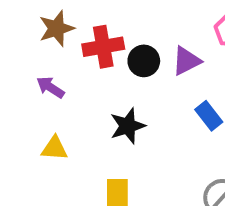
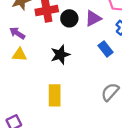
yellow triangle: (54, 148) -> (20, 55), moved

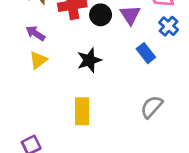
purple triangle: (93, 18) -> (130, 15), turned -36
yellow triangle: (20, 55) -> (38, 60), turned -42

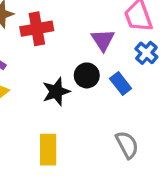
black circle: (101, 15) -> (87, 75), moved
gray semicircle: (152, 107) -> (127, 145), turned 110

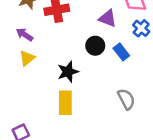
purple triangle: (103, 40) -> (108, 18), turned -36
black star: (56, 92) -> (68, 72), moved

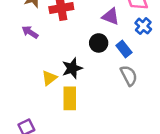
yellow triangle: (27, 58) -> (49, 78), moved
gray semicircle: (126, 99) -> (129, 75), moved

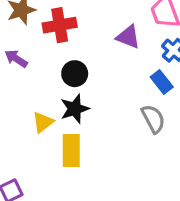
black circle: (99, 43) -> (75, 74), moved
blue rectangle: (124, 49) -> (162, 82), moved

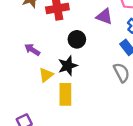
purple arrow: (16, 59) -> (32, 50), moved
black circle: (75, 74) -> (77, 39), moved

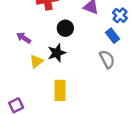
yellow rectangle: (65, 94) -> (60, 90), moved

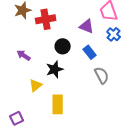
blue rectangle: (112, 36) -> (90, 52), moved
yellow triangle: (36, 61) -> (36, 85), moved

